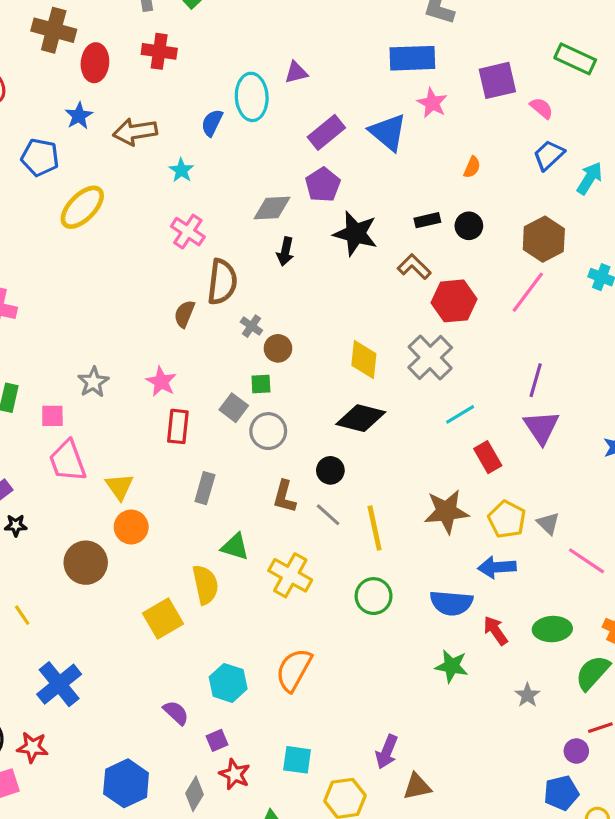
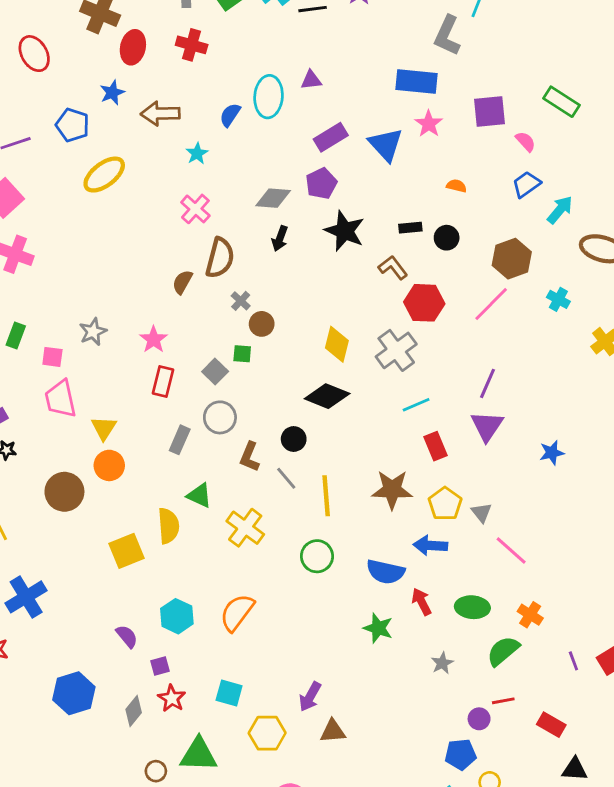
orange semicircle: (472, 167) -> (456, 186), turned -108
gray circle: (268, 431) -> (220, 417), moved

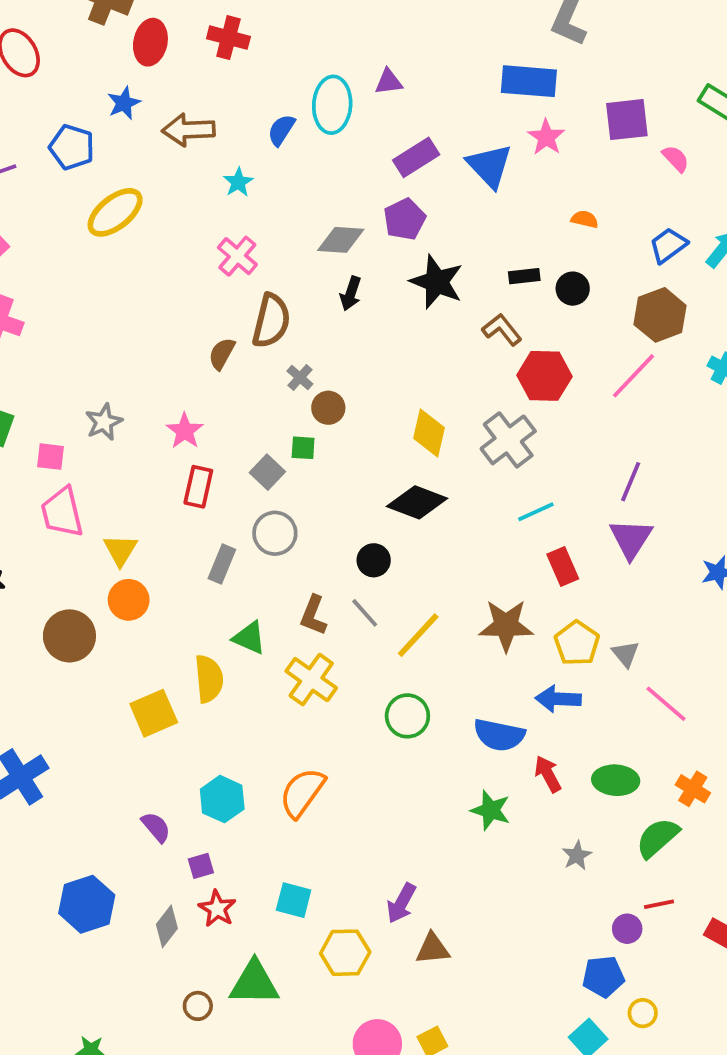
blue trapezoid: (526, 184) -> (668, 245), moved
brown L-shape: (250, 457) -> (313, 615), moved
yellow line: (326, 496) -> (418, 635), turned 48

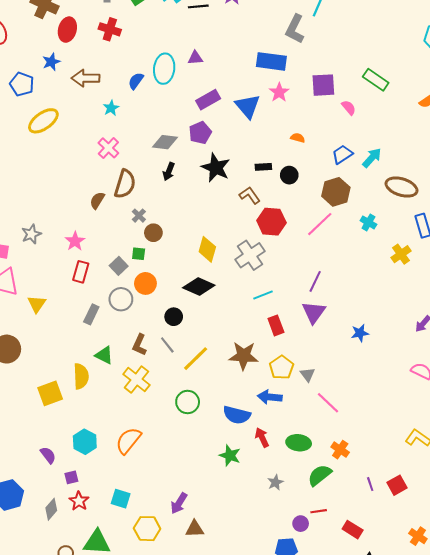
orange circle: (129, 600) -> (145, 283), moved

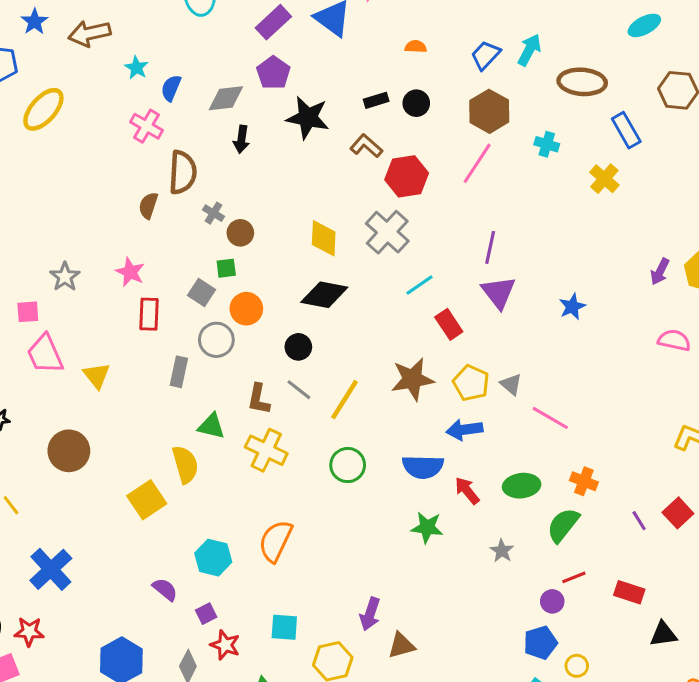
blue semicircle: (136, 81) -> (171, 88), moved

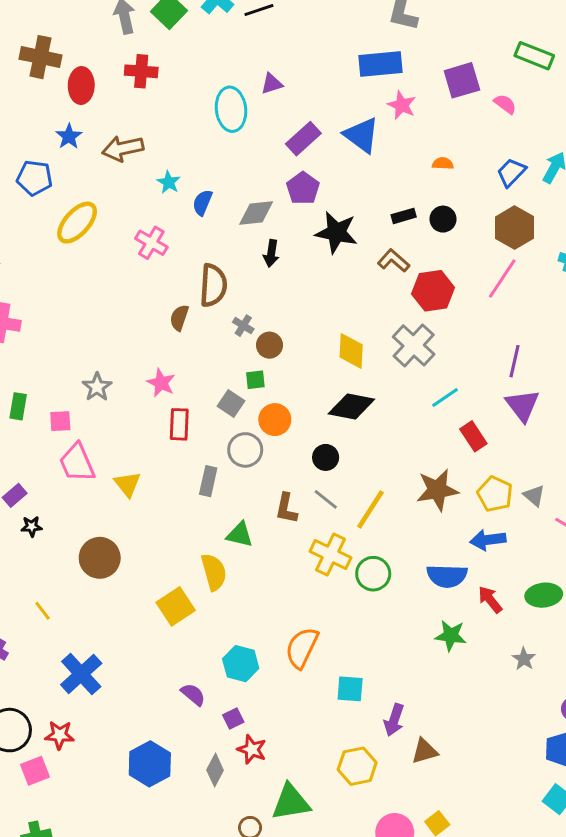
pink cross: (146, 126) -> (151, 243), moved
yellow cross: (266, 450) -> (330, 554), moved
cyan square: (284, 627) -> (350, 689), moved

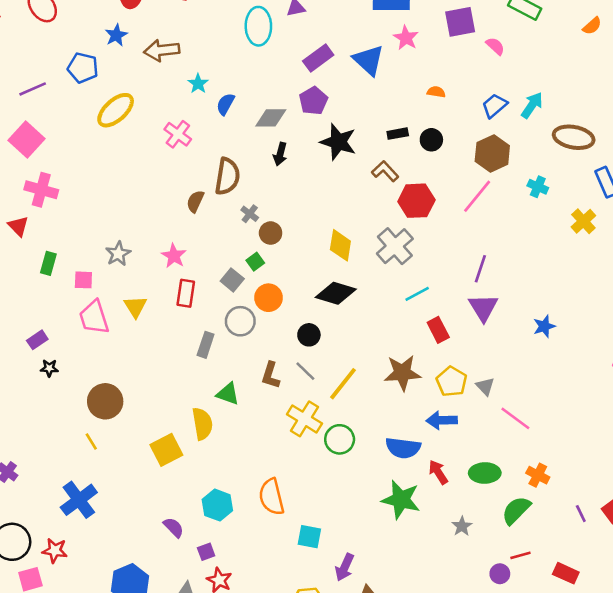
green square: (255, 380) -> (255, 262), turned -36
yellow triangle: (127, 484) -> (135, 307), moved
yellow line: (43, 611) -> (91, 442), moved
green star: (451, 636) -> (401, 500), size x1.4
orange semicircle: (302, 648) -> (272, 497), turned -45

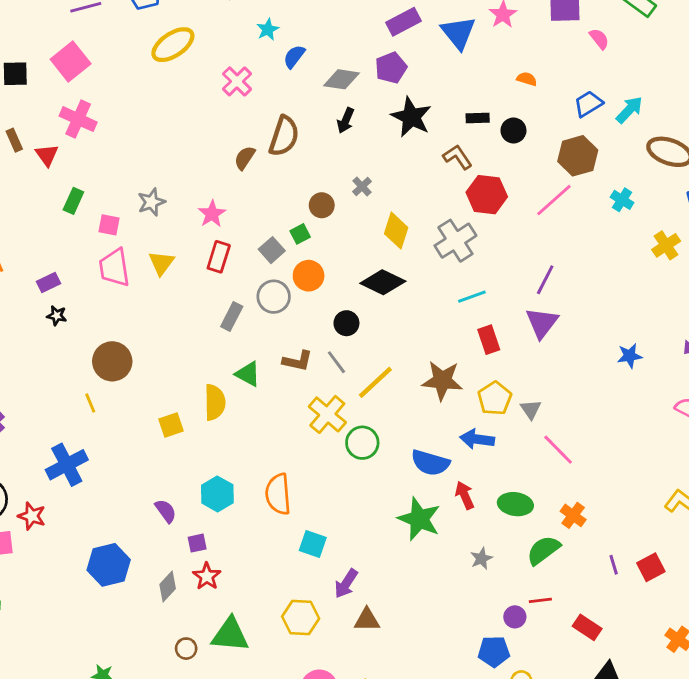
gray cross: (250, 214) -> (362, 187), moved
blue star: (544, 326) -> (630, 356), moved
brown L-shape: (270, 375) -> (298, 361), turned -104
yellow square: (166, 450) -> (171, 425), size x0.7

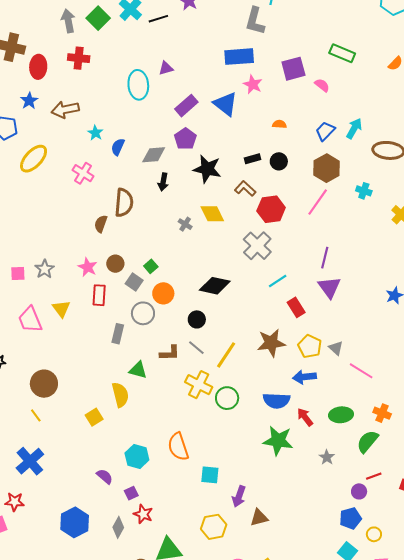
brown circle: (322, 205) -> (115, 264), moved
pink square: (109, 225) -> (18, 274), moved
yellow diamond: (396, 231) -> (212, 214), moved, turned -30

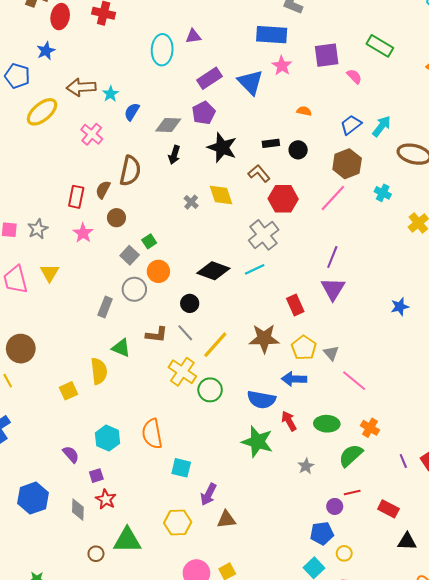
brown arrow: (65, 110) -> (81, 87), moved
brown circle: (115, 264) -> (116, 218), moved
cyan line: (278, 281) -> (255, 269), moved
red rectangle: (99, 295) -> (76, 197), moved
gray diamond: (118, 527) -> (78, 510), turned -35

